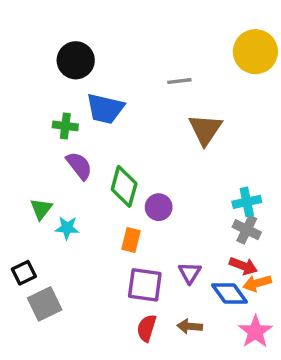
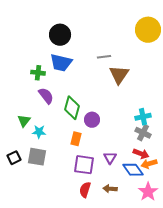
black circle: (76, 60) -> (60, 35), moved
gray line: (179, 81) -> (104, 57), moved
gray square: (45, 304) -> (37, 157), moved, turned 36

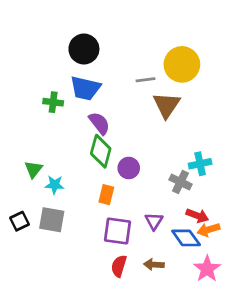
yellow circle: (148, 30) -> (182, 64), moved
purple semicircle: (46, 96) -> (99, 123), moved
gray cross: (143, 133) -> (180, 182), moved

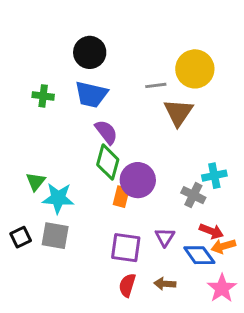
green cross: (53, 102) -> (43, 96), moved
purple circle: (129, 168) -> (138, 180), size x1.5
cyan star: (55, 185) -> (58, 198), size x1.5
orange rectangle: (106, 195) -> (121, 197), moved

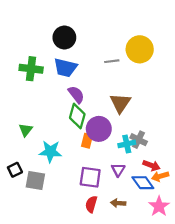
green cross: (43, 96) -> (31, 69), size x1.5
brown triangle: (178, 113) -> (120, 103), moved
cyan cross: (214, 176) -> (127, 144), moved
cyan star: (58, 198) -> (50, 151), moved
gray square: (55, 236) -> (35, 181), moved

